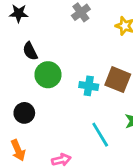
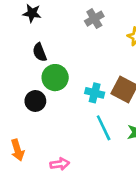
black circle: (24, 113) -> (35, 101), moved
cyan line: (100, 135) -> (104, 128), moved

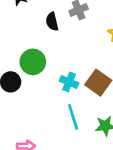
black semicircle: (40, 52) -> (52, 22), moved

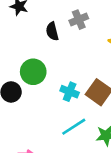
cyan line: (73, 117) -> (74, 127), turned 75

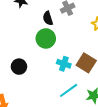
green circle: (33, 72) -> (46, 38), moved

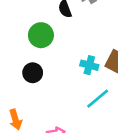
green circle: (46, 38) -> (41, 35), moved

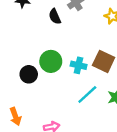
green circle: (41, 35) -> (51, 61), moved

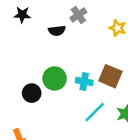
black semicircle: (55, 16) -> (57, 31), turned -70

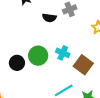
cyan cross: (84, 81) -> (63, 53), moved

